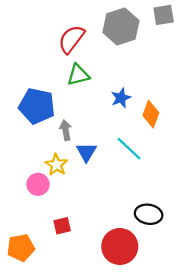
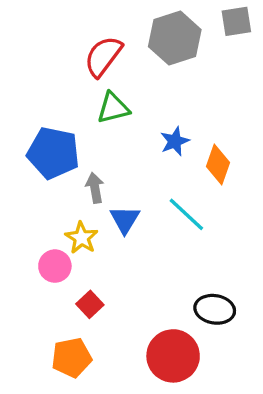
red square: (62, 226) -> (90, 304), moved, turned -30
orange pentagon: (21, 248) -> (72, 358), moved

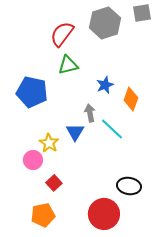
gray arrow: (95, 188) -> (90, 113), moved

